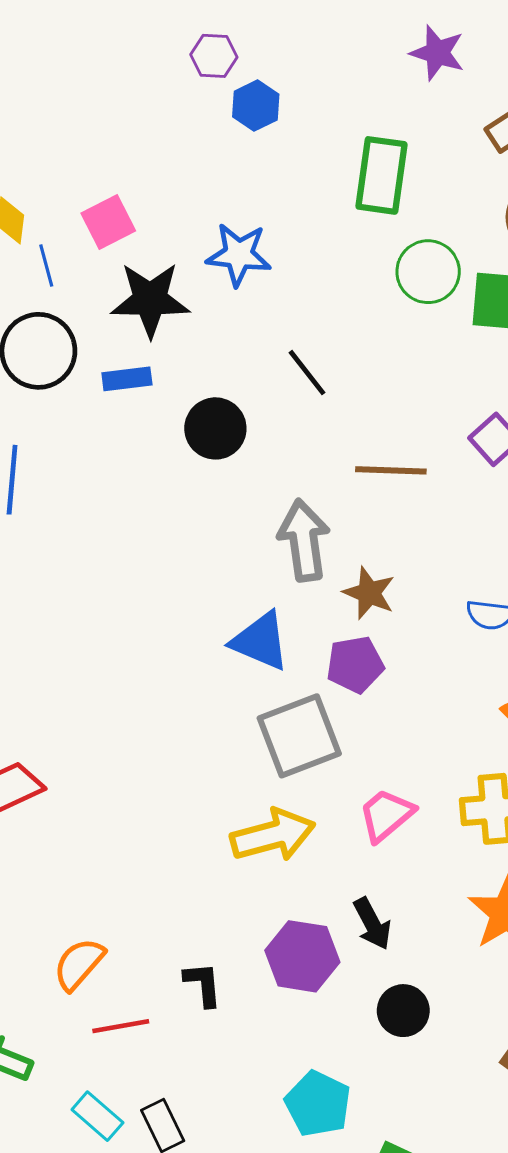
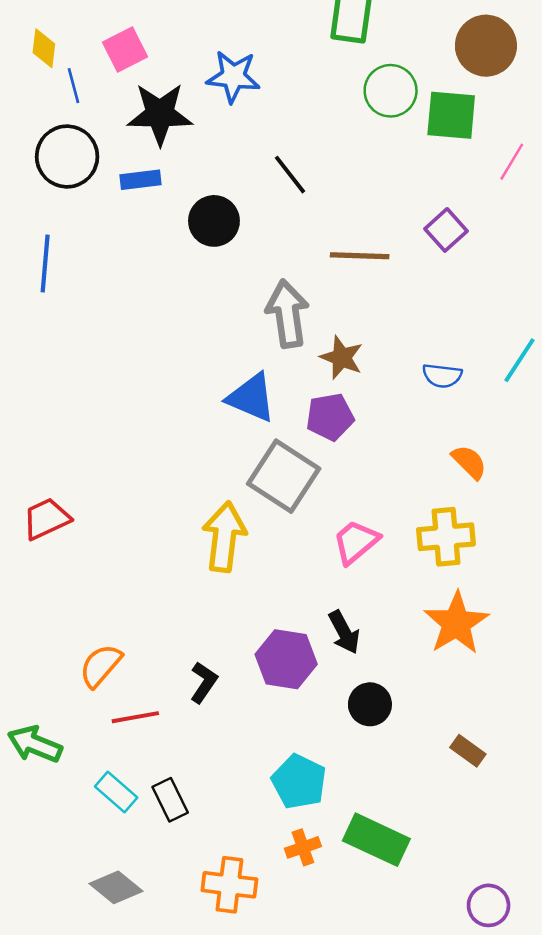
gray square: (299, 736) -> (284, 476), turned -36
yellow arrow: (273, 835) -> (224, 537), moved, turned -68
black L-shape: (203, 984) -> (204, 682), turned 39

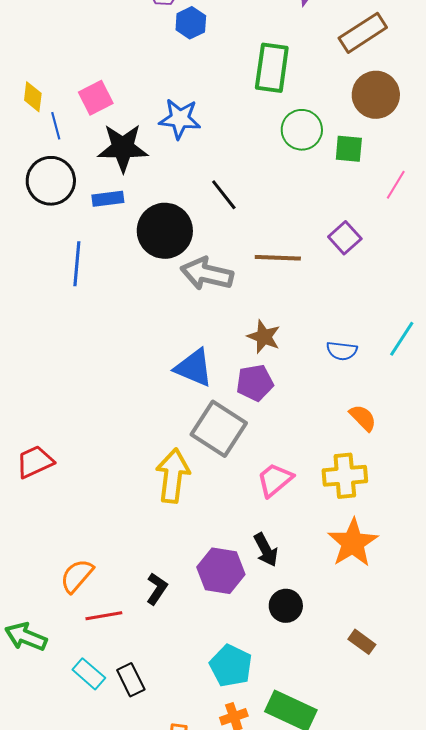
green square: (451, 115) -> (349, 149), size x0.7
black circle: (214, 221) -> (165, 231), size x1.4
blue line: (45, 263) -> (77, 264), moved
gray arrow: (287, 314) -> (207, 274), moved, turned -69

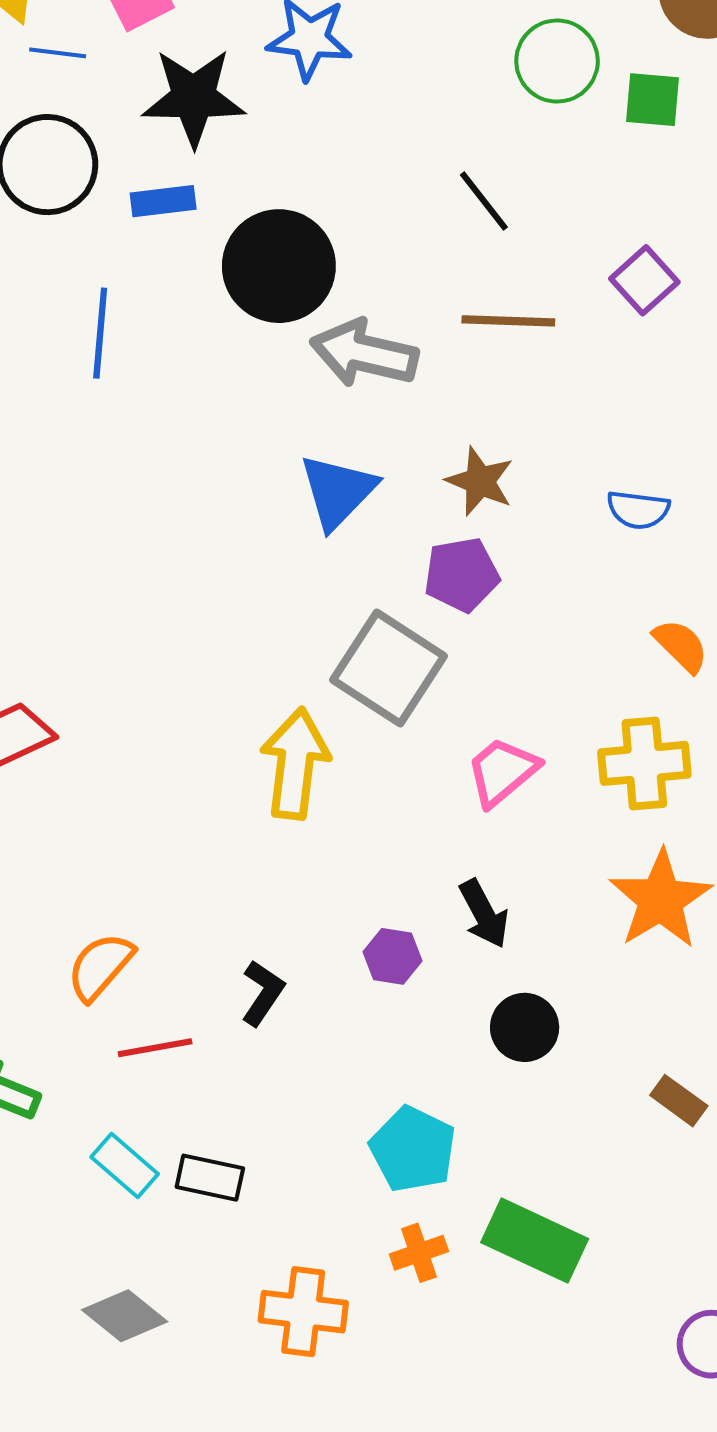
blue line: (56, 126) -> (58, 53), turned -68
black line: (224, 195) -> (484, 201), moved
blue triangle: (194, 368) -> (338, 491), moved, turned 51
purple hexagon: (221, 571) -> (393, 956), size x0.6
black rectangle: (131, 680) -> (210, 1178), turned -52

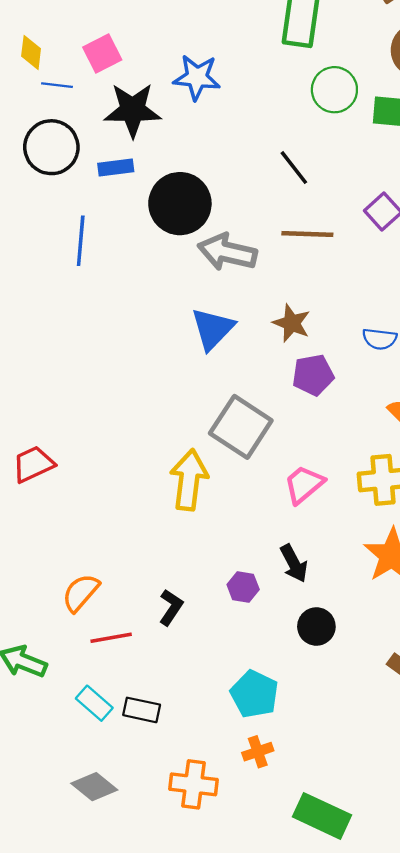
purple pentagon: (462, 575) -> (313, 375), moved
green rectangle: (535, 1241) -> (322, 816), moved

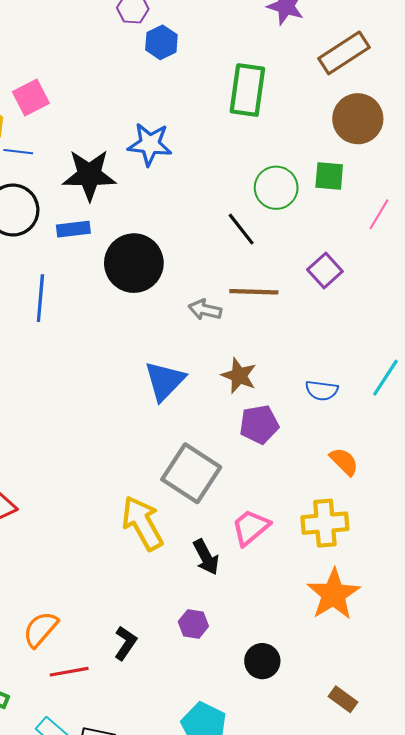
pink square: (102, 54) -> (31, 98), moved
green circle: (334, 90) -> (276, 188), moved
gray arrow: (227, 252) -> (205, 310), moved, size x0.6
yellow arrow: (189, 480) -> (142, 523), turned -36
black arrow: (294, 563) -> (206, 557), moved

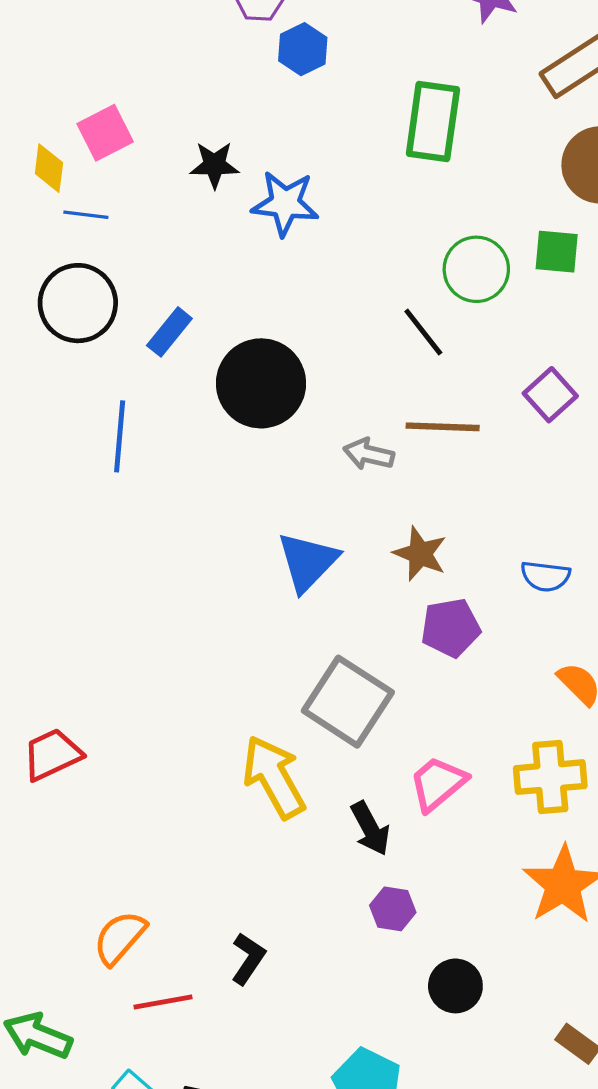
black star: (89, 175) -> (214, 165), moved, size x0.6
blue rectangle: (73, 229) -> (169, 332), turned -44
purple hexagon: (193, 624) -> (393, 909), moved

